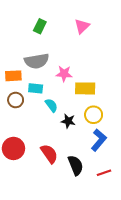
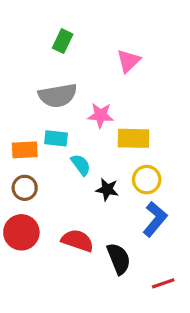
pink triangle: (82, 26) -> (129, 61), moved
orange rectangle: (13, 76) -> (25, 150), moved
brown circle: (16, 100) -> (25, 188), moved
red semicircle: (49, 154) -> (77, 241), turned -36
red line: (104, 173) -> (163, 283), moved

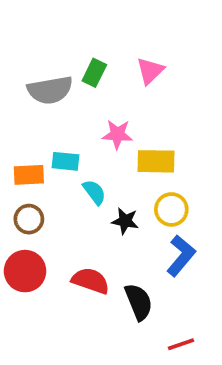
green rectangle: (63, 41) -> (94, 73), moved
gray semicircle: (58, 96) -> (50, 90), moved
red line: (163, 283) -> (181, 344), moved

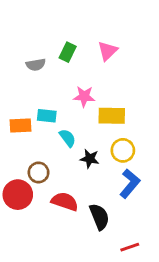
gray semicircle: (50, 90) -> (36, 65), size x0.6
brown circle: (29, 219) -> (39, 172), moved

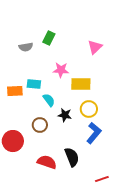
pink triangle: (108, 51) -> (95, 47), moved
brown circle: (39, 172) -> (40, 125), moved
red semicircle: (65, 202) -> (47, 162), moved
red line: (130, 247) -> (102, 179), moved

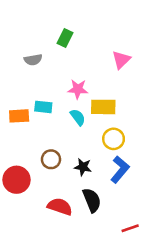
green rectangle: (49, 38) -> (65, 38), moved
cyan semicircle: (49, 100) -> (78, 117), moved
black star: (65, 115) -> (83, 167), moved

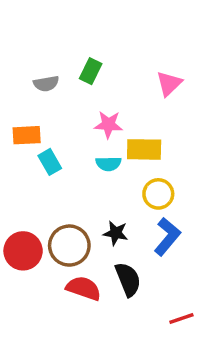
green rectangle: (65, 38) -> (91, 71), moved
cyan rectangle: (43, 107) -> (50, 162), moved, turned 54
orange rectangle: (19, 116) -> (27, 135), moved
cyan semicircle: (78, 117) -> (108, 164), turned 126
brown circle: (51, 159) -> (69, 246), moved, size x1.5

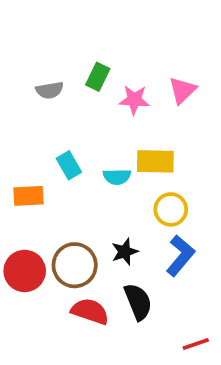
pink star: (108, 125) -> (134, 100), moved
orange rectangle: (27, 135) -> (28, 196), moved
cyan rectangle: (50, 162) -> (69, 165), moved
black star: (116, 233) -> (125, 252), turned -30

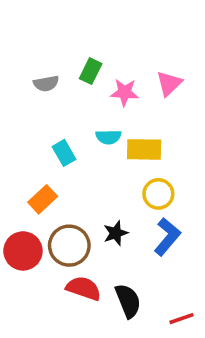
cyan semicircle: (117, 177) -> (108, 137), moved
orange rectangle: (28, 196) -> (43, 199), moved, turned -40
black semicircle: (138, 302) -> (128, 301), moved

